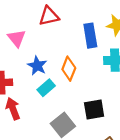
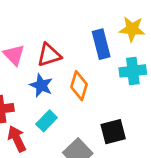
red triangle: (49, 16) -> (49, 55), moved
cyan rectangle: (46, 88) -> (47, 121), moved

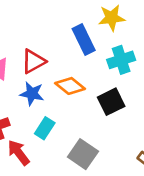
orange diamond: (79, 86) -> (70, 86), turned -56
black square: (113, 132) -> (111, 102), moved

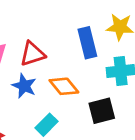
cyan rectangle: (45, 128) -> (47, 125), moved

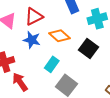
black square: (102, 111) -> (89, 48), turned -30

